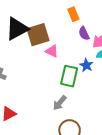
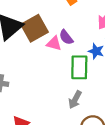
purple semicircle: (84, 33) -> (66, 37), moved

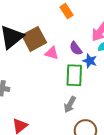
purple semicircle: (66, 37) -> (76, 48), moved

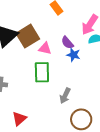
blue star: (90, 61) -> (73, 55), moved
green rectangle: (74, 75) -> (42, 72), moved

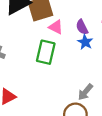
gray arrow: (65, 96) -> (85, 92), moved

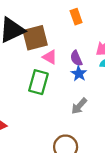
gray arrow: (85, 92) -> (79, 106), moved

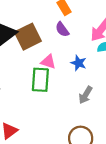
pink triangle: (50, 57) -> (48, 62), moved
purple semicircle: (76, 58) -> (62, 29), moved

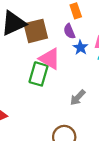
pink triangle: (48, 62) -> (50, 59), size x1.5
blue star: (79, 63) -> (80, 47), moved

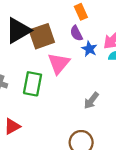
pink triangle: (50, 59) -> (59, 63), turned 45
green rectangle: (39, 74) -> (33, 84), moved

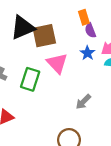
purple semicircle: (76, 33) -> (90, 30), moved
pink triangle: (59, 63) -> (57, 63), turned -30

